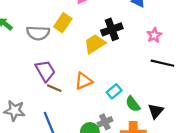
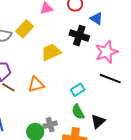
black cross: (112, 29) -> (79, 36), moved, turned 30
pink star: (154, 35) -> (106, 52), size x1.6
cyan rectangle: (114, 91) -> (78, 90), moved

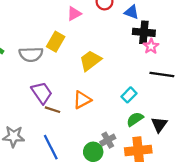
black cross: (79, 36) -> (144, 32), moved
pink star: (106, 52) -> (151, 46), size x0.6
green semicircle: (78, 112) -> (135, 119), turned 98

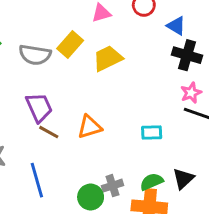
pink star: (151, 46) -> (191, 93), moved
yellow trapezoid: (90, 61) -> (108, 58), moved
cyan rectangle: (129, 95) -> (152, 132), turned 32
green semicircle: (135, 119) -> (152, 182), moved

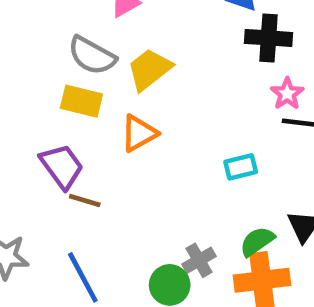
yellow rectangle: (70, 45) -> (81, 101), moved, turned 75
gray semicircle: (35, 55) -> (92, 56), moved, turned 32
orange triangle: (89, 127) -> (139, 133), moved

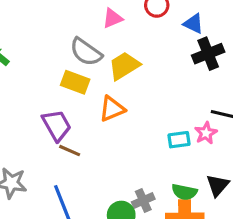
black cross: (268, 38) -> (208, 54), turned -32
pink star: (287, 94) -> (206, 133), moved
green semicircle: (257, 241) -> (184, 192), turned -140

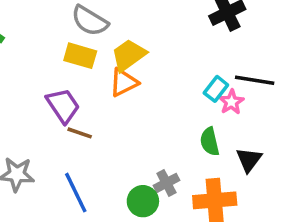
yellow trapezoid: (124, 66) -> (129, 55), moved
cyan rectangle: (179, 140) -> (216, 89), moved, turned -40
green semicircle: (184, 192) -> (210, 142), moved, turned 70

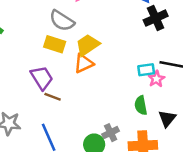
cyan rectangle: (216, 89) -> (146, 70), turned 42

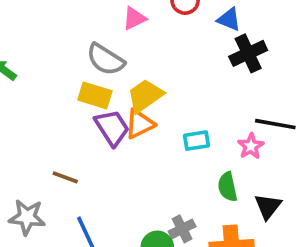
cyan rectangle: (146, 70) -> (196, 141), moved
purple trapezoid: (42, 78) -> (112, 128), moved
brown line: (53, 97) -> (65, 177), moved

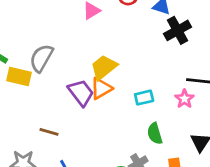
gray semicircle: (105, 59) -> (41, 58), moved, turned 92
yellow rectangle: (95, 95) -> (19, 77), moved
green semicircle: (228, 187) -> (155, 133), moved

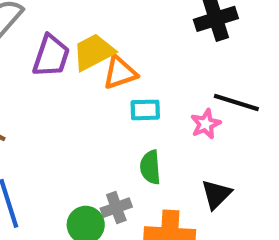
orange triangle: (101, 88) -> (120, 73), moved
purple trapezoid: (81, 93) -> (51, 56), moved, turned 44

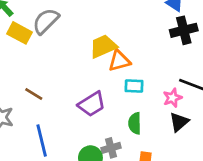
purple trapezoid: (51, 56) -> (92, 104), moved, turned 36
black triangle: (216, 194) -> (179, 122), moved

